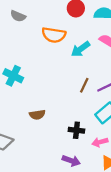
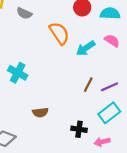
orange semicircle: (54, 35) -> (59, 33), turned -135

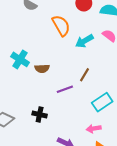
purple line: (110, 87) -> (65, 89), moved
brown semicircle: (40, 112) -> (42, 68), moved
black cross: (79, 129) -> (40, 115), moved

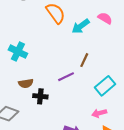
brown semicircle: (42, 68) -> (26, 83), moved
black cross: (40, 115) -> (40, 96), moved

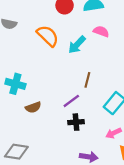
brown semicircle: (26, 83) -> (33, 107), moved
black cross: (40, 96) -> (76, 122), moved

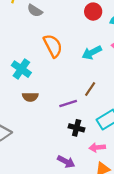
orange semicircle: (48, 36) -> (53, 46), moved
black cross: (76, 122) -> (77, 128), moved

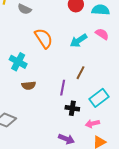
purple line: (68, 104) -> (63, 88), turned -56

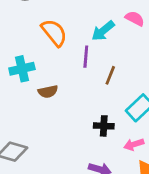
cyan cross: (18, 62) -> (22, 69), turned -36
brown semicircle: (29, 85) -> (48, 92), moved
purple line: (63, 88) -> (86, 57), moved

